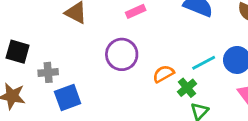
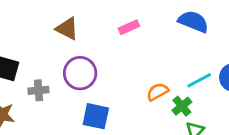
purple circle: (122, 54) -> (80, 73), moved
blue square: (68, 97) -> (96, 116), moved, turned 32

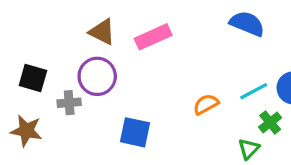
pink rectangle: (129, 27) -> (153, 37), moved, size x1.5
purple circle: (80, 73) -> (97, 76), moved
green cross: (182, 106) -> (270, 122), moved

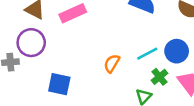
orange semicircle: (206, 104) -> (112, 63), turned -30

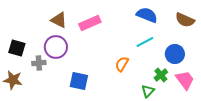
cyan line: (147, 54) -> (145, 42), moved

